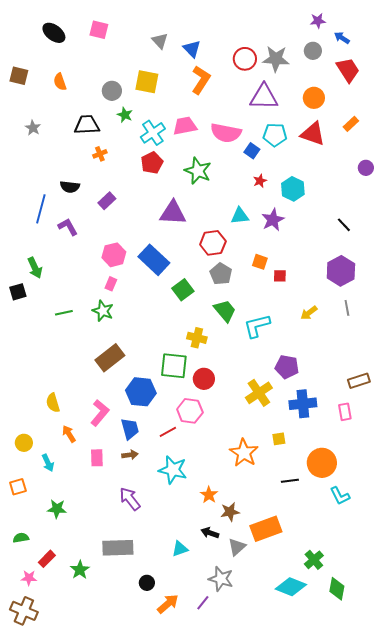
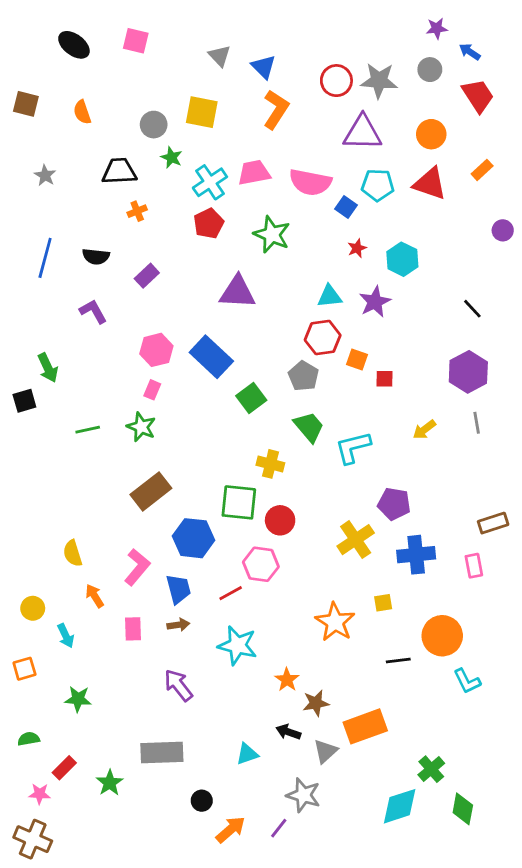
blue line: (41, 209) -> (45, 258), moved
red hexagon: (213, 243) -> (323, 338), moved
cyan diamond: (291, 587) -> (400, 806), turned -40

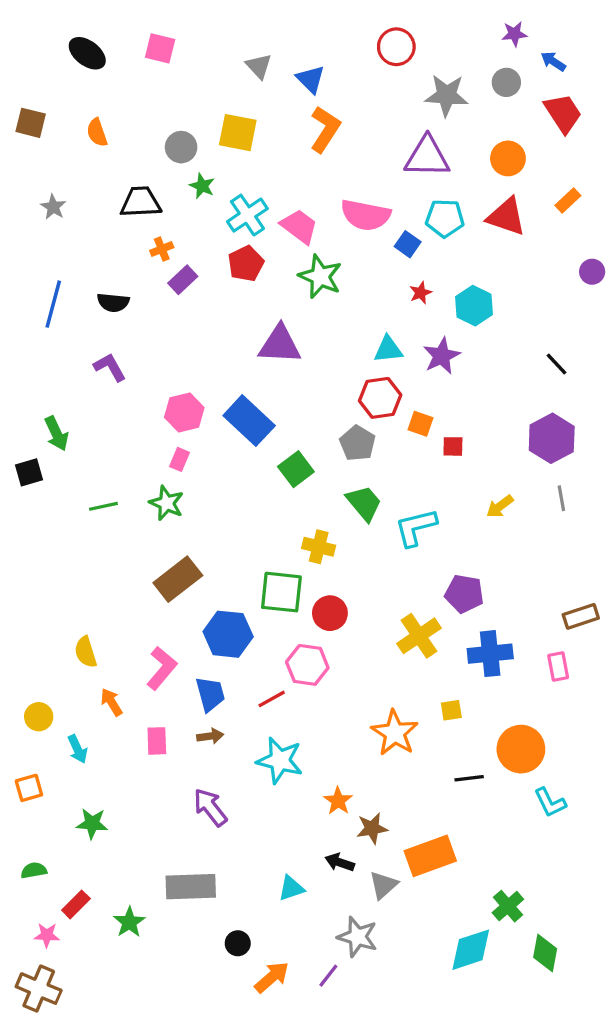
red circle: (336, 81) -> (396, 47), moved
pink trapezoid: (254, 173) -> (299, 226), moved, turned 48
purple rectangle: (147, 276) -> (183, 280), moved

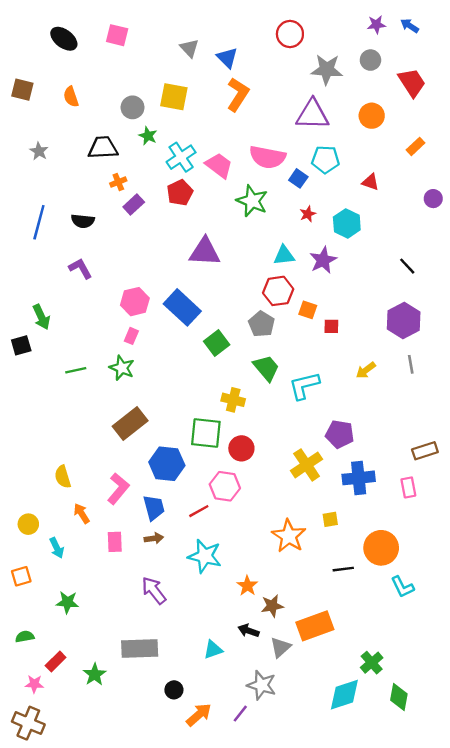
blue arrow: (553, 61) -> (410, 26), moved
red triangle: (506, 217) -> (370, 182), moved, size x0.6
green star: (320, 277) -> (252, 201), moved

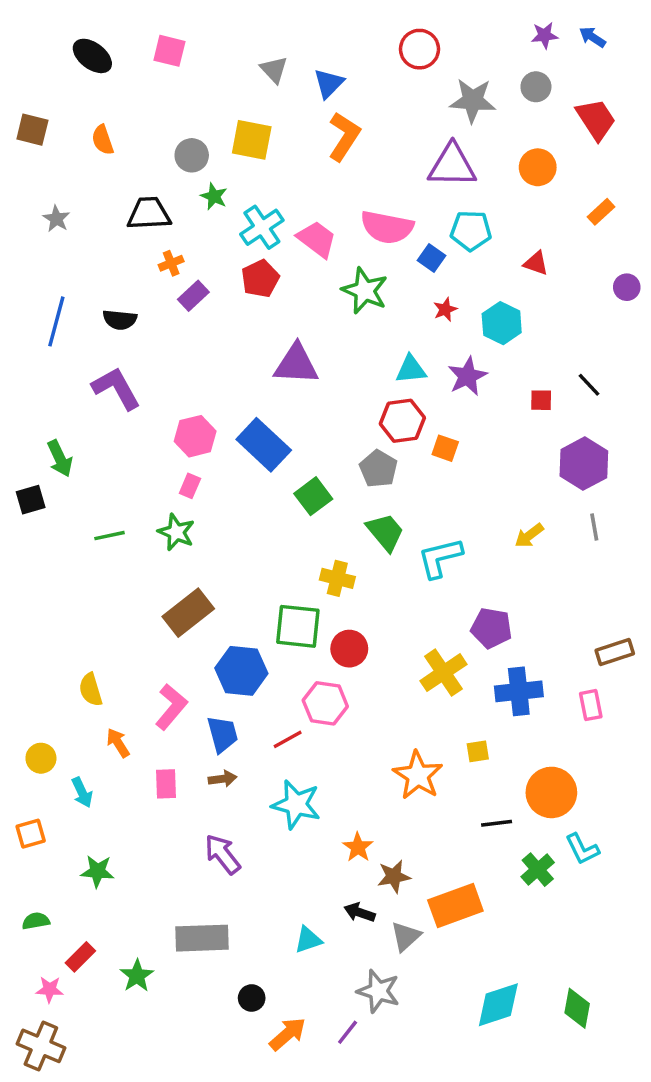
blue triangle: (227, 58) -> (329, 83), turned 30
purple L-shape: (80, 268) -> (116, 388), size x1.4
red square: (331, 326) -> (541, 400), moved
green cross: (372, 663) -> (538, 870), moved

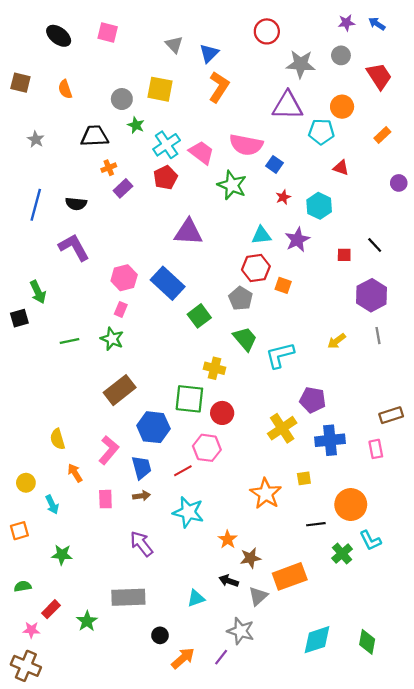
cyan pentagon: (471, 231) -> (321, 132), moved

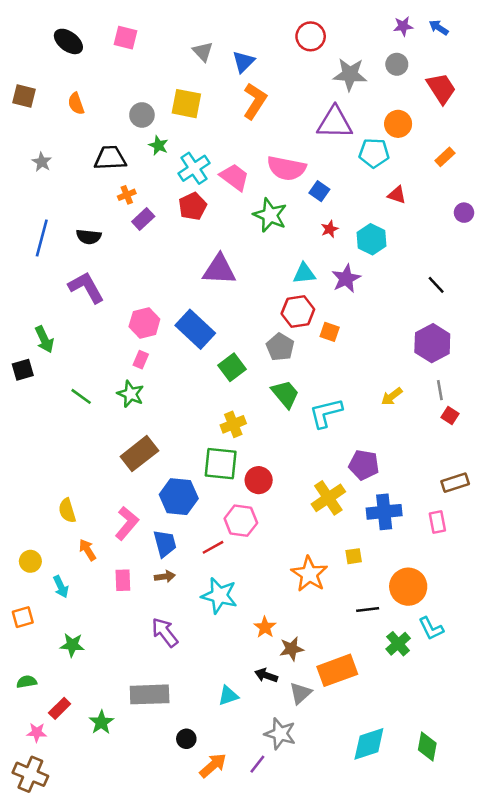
red square: (344, 255) -> (450, 415), moved, turned 32
green line: (70, 341) -> (81, 396), turned 48
yellow cross: (214, 368) -> (233, 424), moved, turned -36

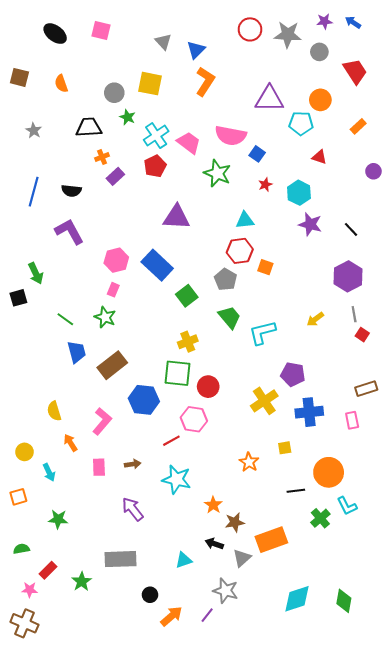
gray star: (350, 74) -> (288, 35), moved
purple star: (346, 279) -> (310, 224), moved, turned -30
blue trapezoid: (165, 544) -> (77, 352), moved
orange star: (309, 574) -> (249, 462), size x0.7

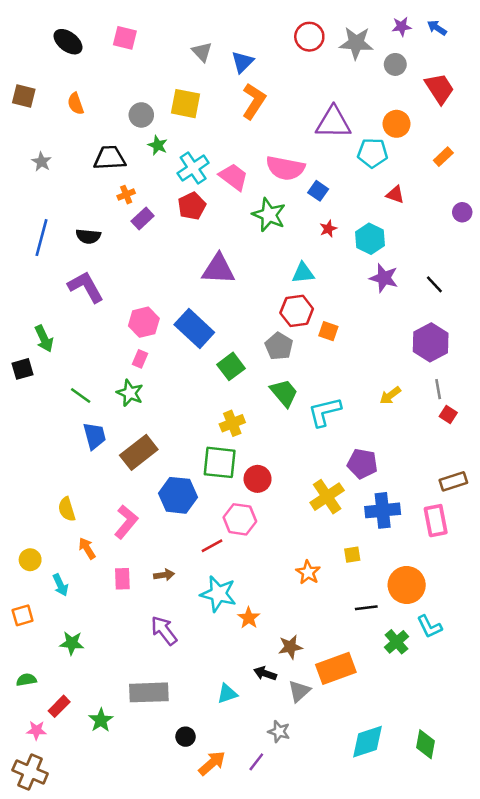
pink rectangle: (352, 420) -> (436, 521), size x1.4
orange star: (213, 505) -> (249, 618), moved
gray star: (226, 591) -> (279, 732), size x0.7

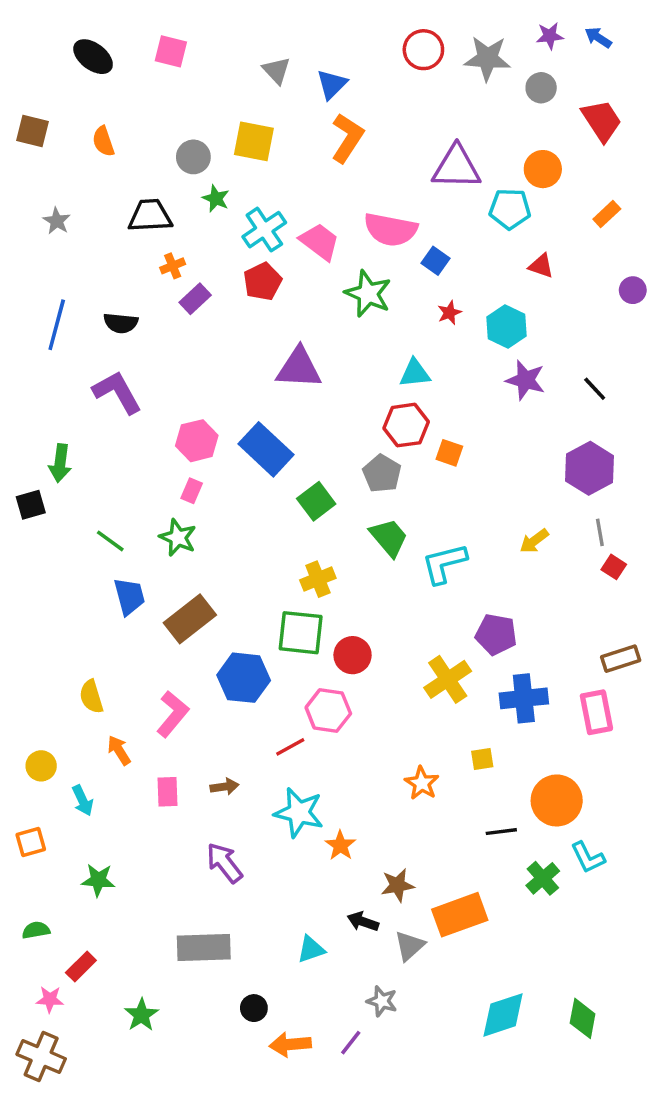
green arrow: (44, 339) -> (60, 463), turned 32
green star: (101, 720) -> (141, 1015), moved
orange arrow: (212, 763) -> (290, 1044), turned -144

